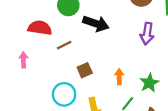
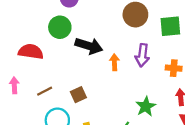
brown line: (64, 45) -> (45, 91), moved
orange arrow: (119, 77) -> (114, 62), moved

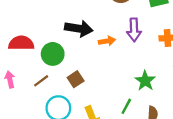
green circle: (60, 27) -> (53, 54), moved
orange arrow: (114, 62) -> (107, 41), turned 91

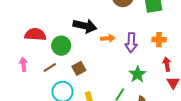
purple arrow: (134, 30) -> (131, 43), moved

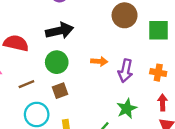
black arrow: (85, 26) -> (60, 31), moved, turned -35
green circle: (61, 46) -> (57, 62), moved

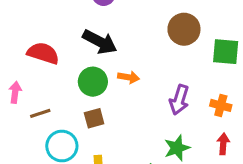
black arrow: (60, 31) -> (100, 42), turned 36
orange arrow: (99, 61) -> (129, 77), moved
brown line: (26, 84) -> (40, 113), moved

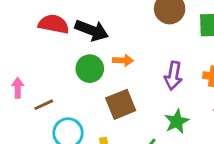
red semicircle: (43, 53) -> (54, 24), moved
brown square: (94, 118) -> (121, 104), moved, size x1.5

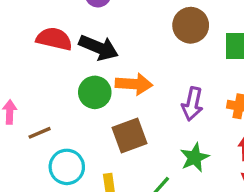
orange arrow: (123, 60) -> (134, 84), size x1.5

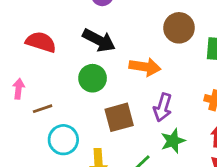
red semicircle: (54, 39) -> (41, 42), moved
orange arrow: (134, 84) -> (145, 67), moved
purple arrow: (192, 104) -> (163, 107), moved

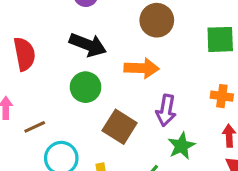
brown circle: (179, 28) -> (157, 20), moved
red semicircle: (41, 42) -> (24, 54), turned 68
brown square: (119, 117) -> (120, 127), turned -36

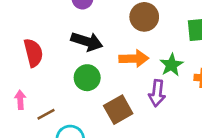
brown square: (120, 127) -> (118, 110), turned 32
green star: (181, 146) -> (171, 65), moved

